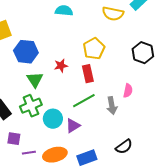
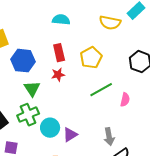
red rectangle: (88, 74) -> (59, 53), moved
green line: (84, 101) -> (101, 90), moved
gray arrow: (112, 106) -> (109, 137), moved

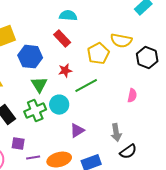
yellow semicircle: (110, 23) -> (121, 41), moved
red rectangle: (59, 53) -> (62, 39), moved, turned -30
green line: (101, 90) -> (86, 86), moved
cyan circle: (50, 128) -> (59, 105), moved

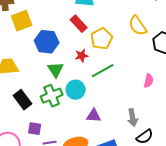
yellow semicircle: (121, 41) -> (138, 26), turned 45
yellow pentagon: (98, 54) -> (102, 39), moved
purple triangle: (77, 131) -> (94, 116), turned 35

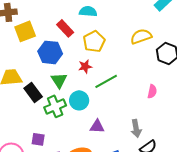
red rectangle: (79, 24) -> (65, 28), moved
yellow semicircle: (138, 26) -> (141, 36), turned 105
yellow pentagon: (102, 39) -> (94, 41), moved
black rectangle: (23, 100) -> (33, 92), moved

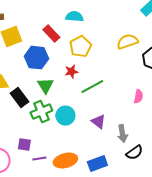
cyan circle: (79, 100) -> (65, 116), moved
purple triangle: (97, 126) -> (98, 122), moved, turned 35

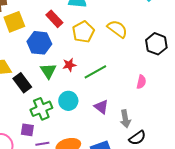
yellow semicircle: (127, 42) -> (117, 29), moved, turned 55
red star: (71, 72) -> (69, 65), moved
green cross: (41, 112) -> (41, 109), moved

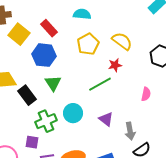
red rectangle: (54, 19) -> (49, 28), moved
yellow square: (14, 22) -> (19, 34), turned -30
red star: (69, 65) -> (115, 65), moved

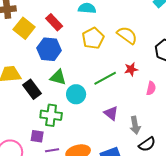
red star: (115, 65) -> (131, 69), moved
green triangle: (53, 83) -> (58, 77), turned -42
cyan circle: (73, 113) -> (76, 94), moved
green cross: (46, 121) -> (51, 115), turned 30

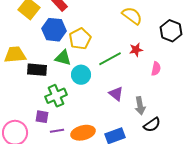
yellow pentagon: (93, 38) -> (80, 39), moved
black rectangle: (32, 89) -> (37, 70), turned -48
green cross: (51, 115) -> (56, 96), turned -30

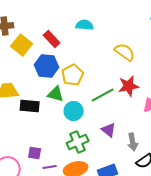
red star: (136, 50) -> (129, 86), size x1.5
green cross: (56, 96) -> (78, 142), moved

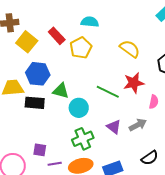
blue hexagon: (47, 66) -> (38, 74), moved
yellow pentagon: (73, 75) -> (81, 48), moved
green line: (103, 95) -> (108, 92), turned 55
gray arrow: (133, 142) -> (138, 125), moved, turned -108

